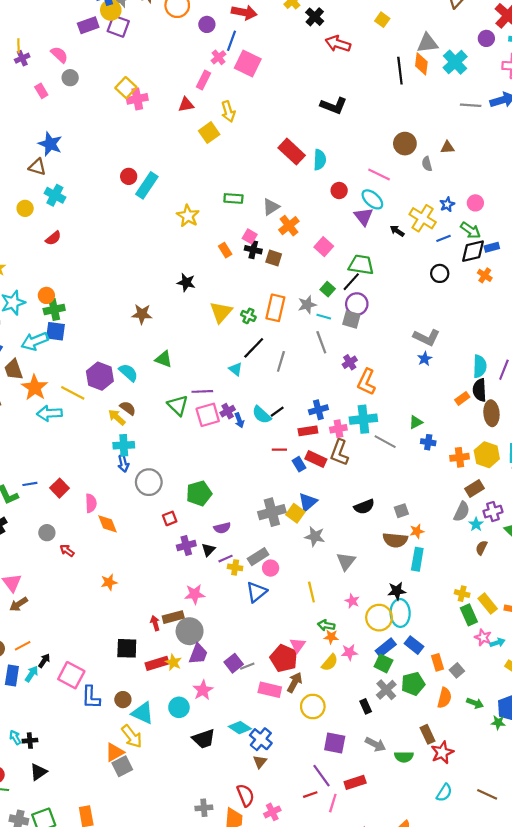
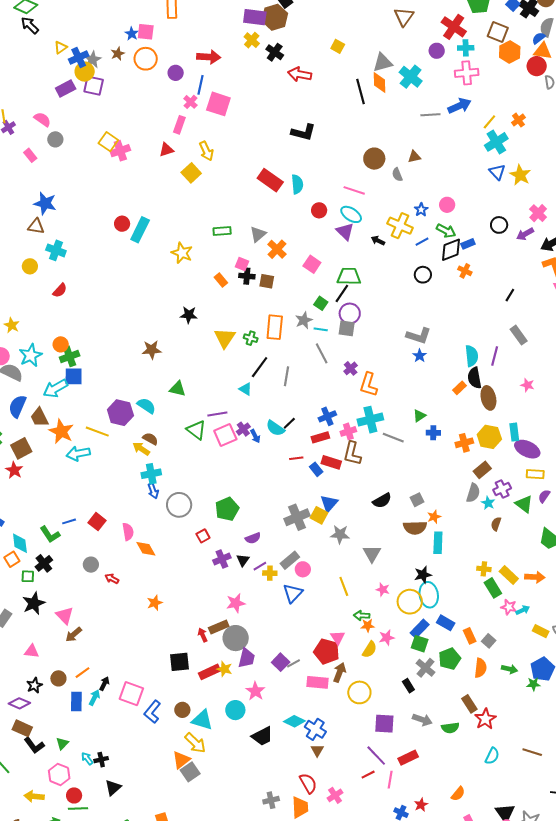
blue L-shape: (91, 697) -> (152, 712), turned 45

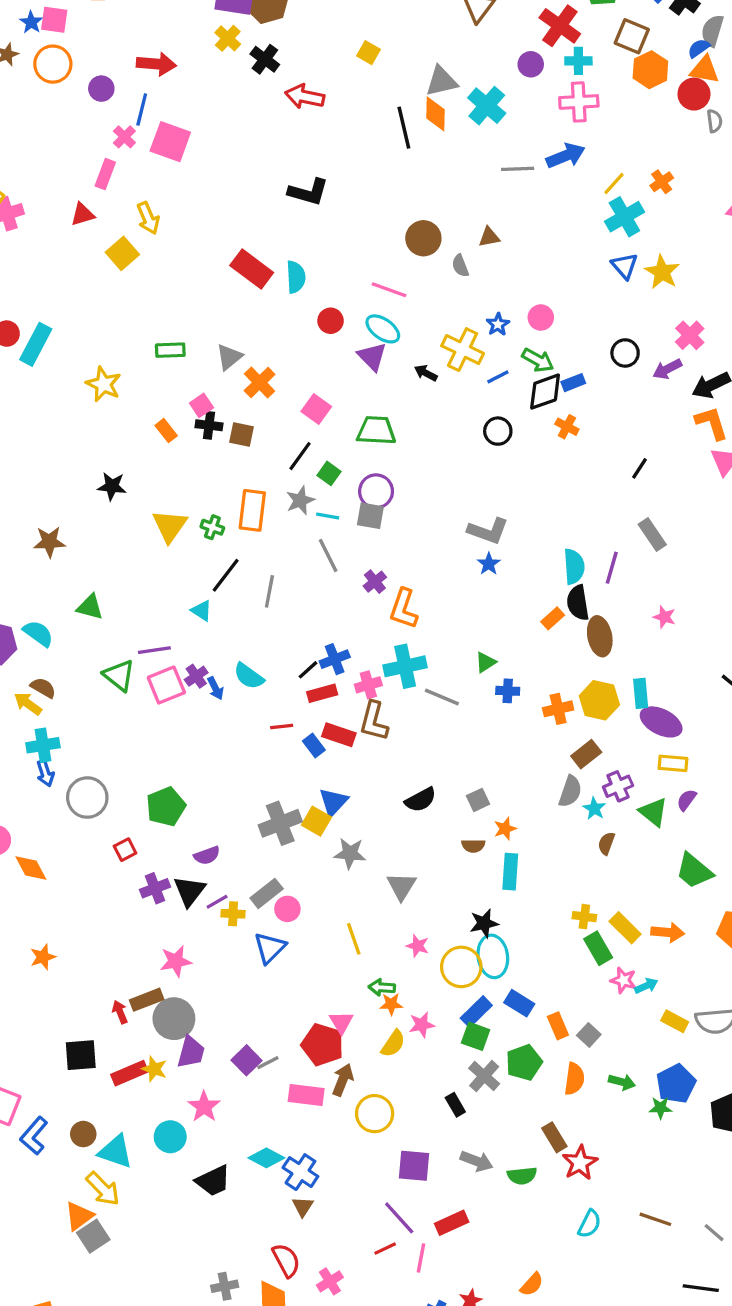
pink square: (242, 264) -> (201, 405), turned 32
black line: (342, 293) -> (300, 456), moved
black line: (289, 423) -> (308, 670), moved
brown semicircle: (415, 528) -> (473, 846), size x0.6
black triangle: (243, 560) -> (189, 891), size x1.5

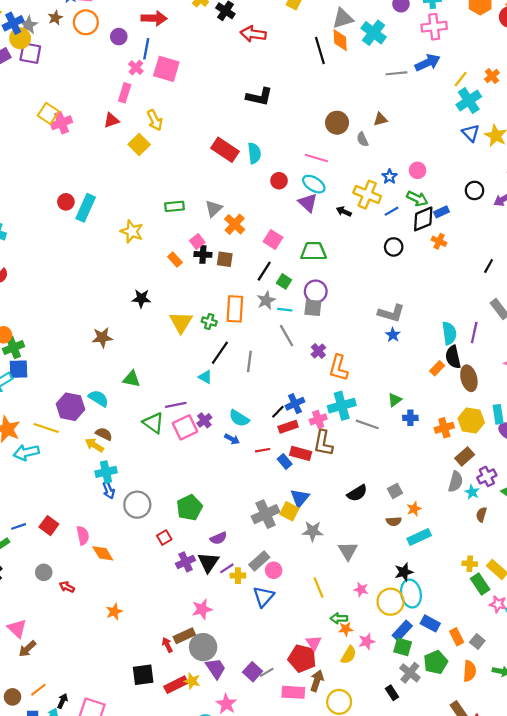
blue arrow: (216, 688) -> (232, 439), moved, turned -32
cyan rectangle: (510, 872) -> (419, 537), turned 65
purple trapezoid: (191, 1052) -> (216, 668), turned -45

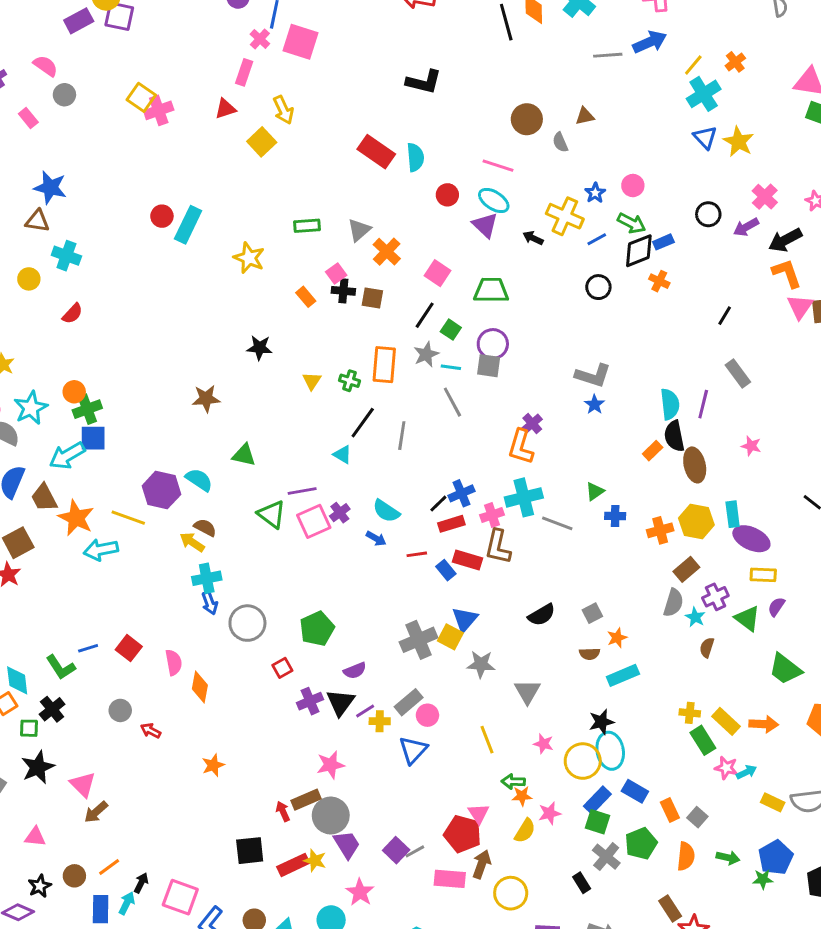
yellow triangle: (181, 322) -> (312, 381), size x0.6
purple cross: (318, 351) -> (532, 424), moved
orange diamond: (103, 553) -> (200, 687), turned 40

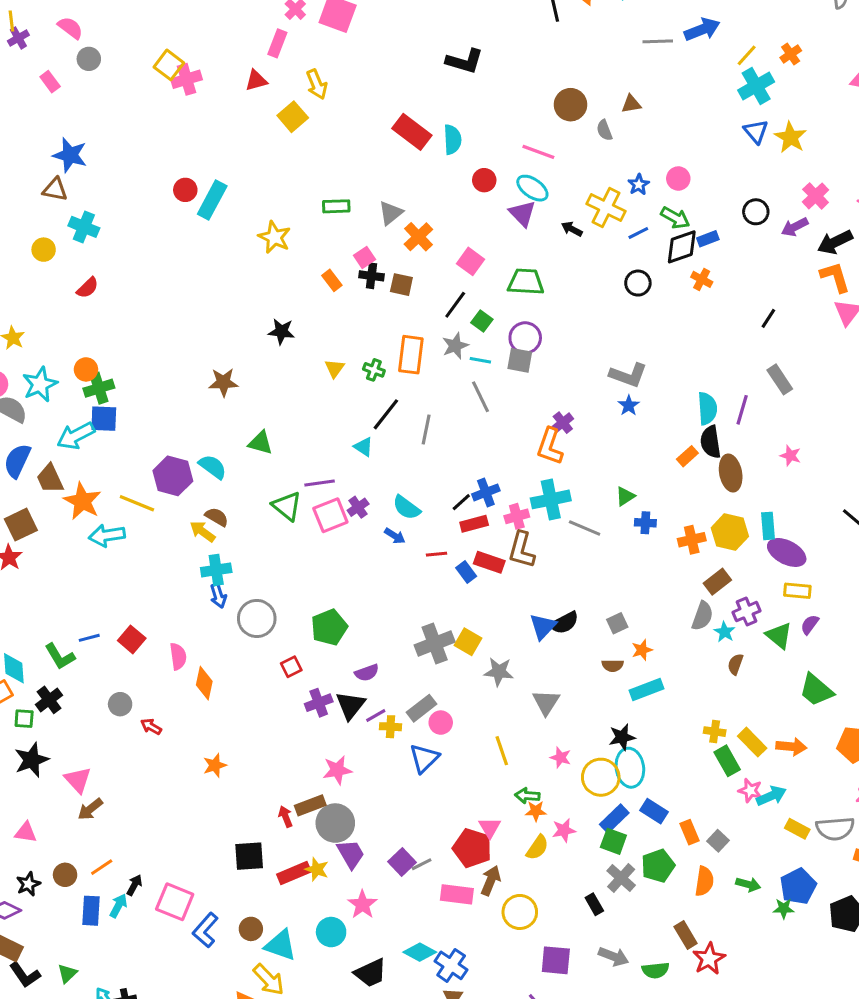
blue triangle: (465, 619) -> (543, 626), moved
cyan arrow: (746, 772) -> (771, 796), size x1.4

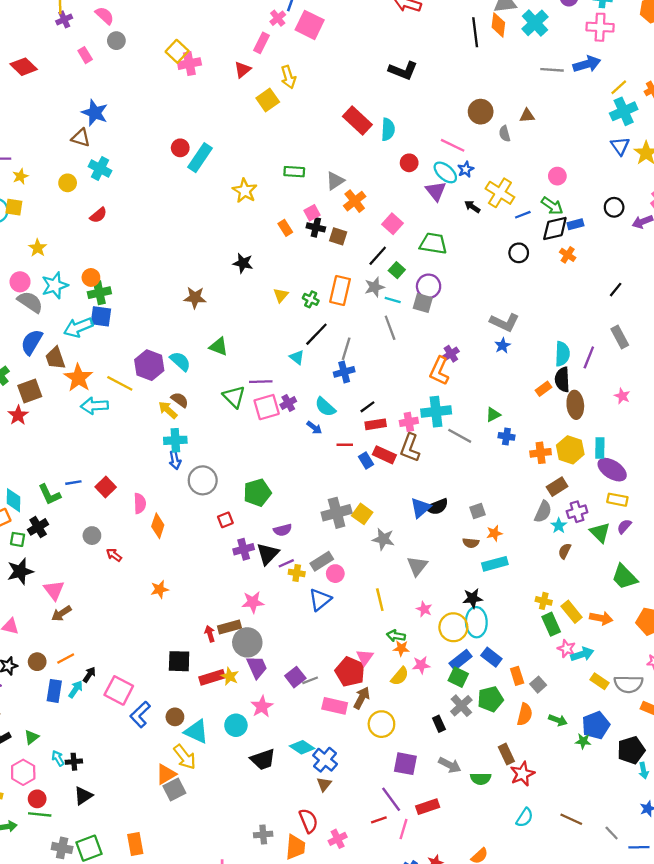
red triangle: (256, 80) -> (243, 70), turned -30
blue star: (639, 185) -> (466, 169), moved
blue cross: (486, 492) -> (344, 372), moved

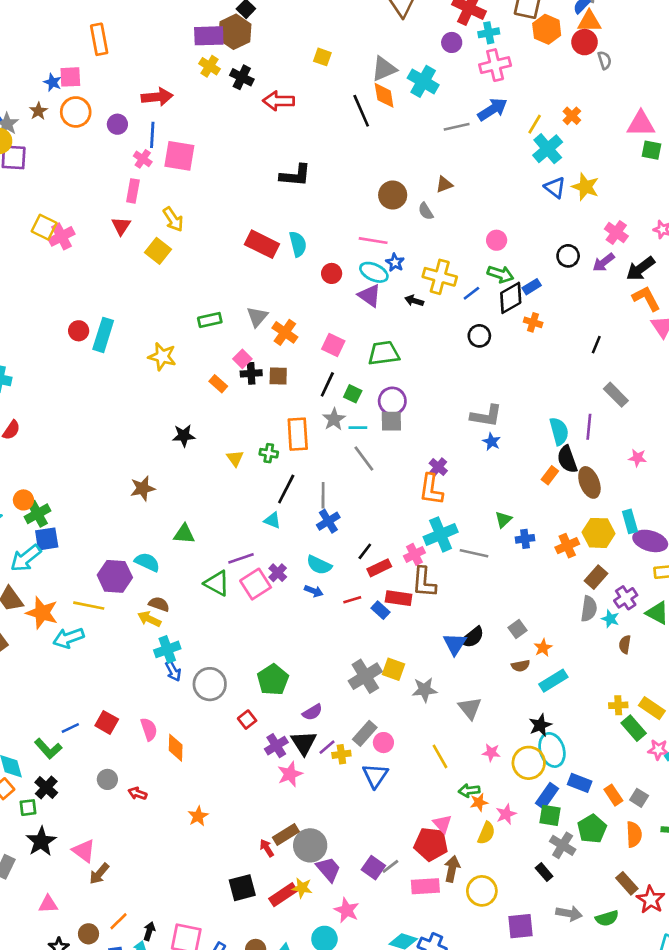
pink star: (253, 602) -> (290, 774), moved

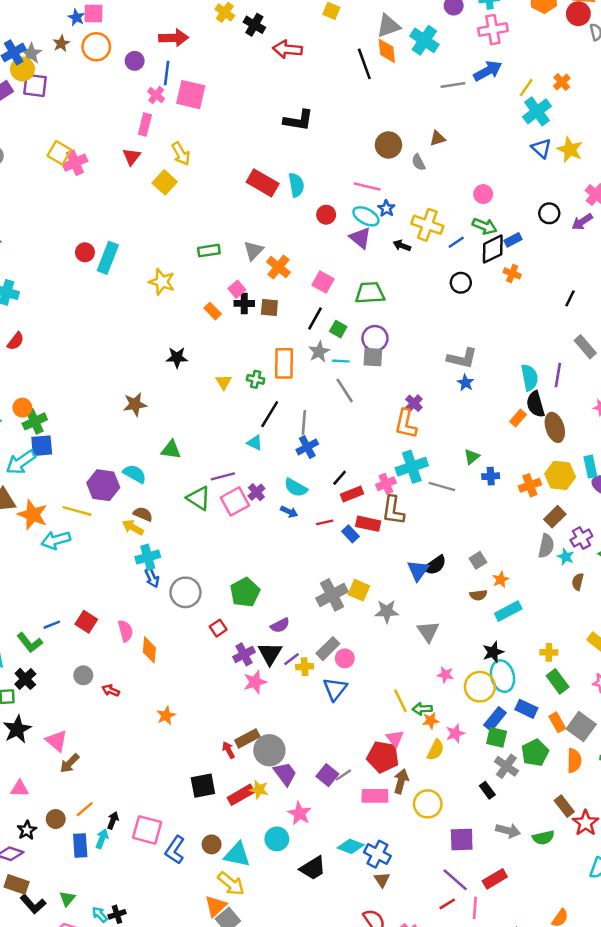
yellow cross: (618, 705) -> (549, 652), moved
green rectangle: (634, 728) -> (558, 681), moved
yellow line: (440, 756) -> (400, 701), moved
gray square: (639, 798) -> (581, 727), size x1.6

